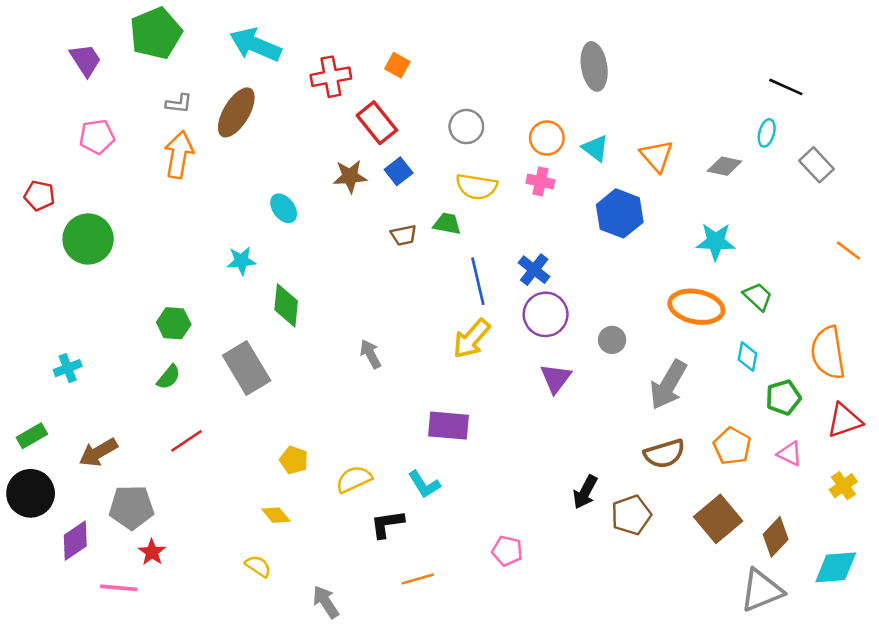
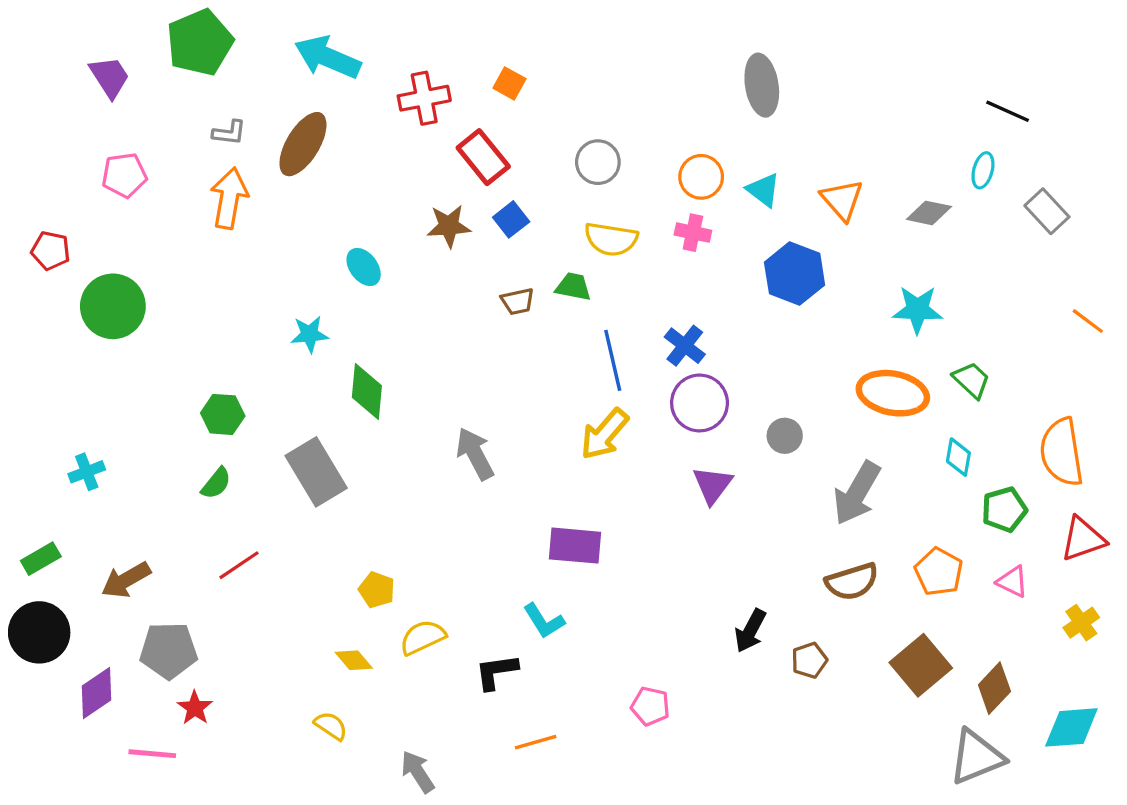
gray arrow: (370, 354) -> (475, 454), size x1.4
yellow semicircle: (354, 479) -> (423, 637), moved
brown pentagon: (631, 515) -> (809, 660), size x0.7

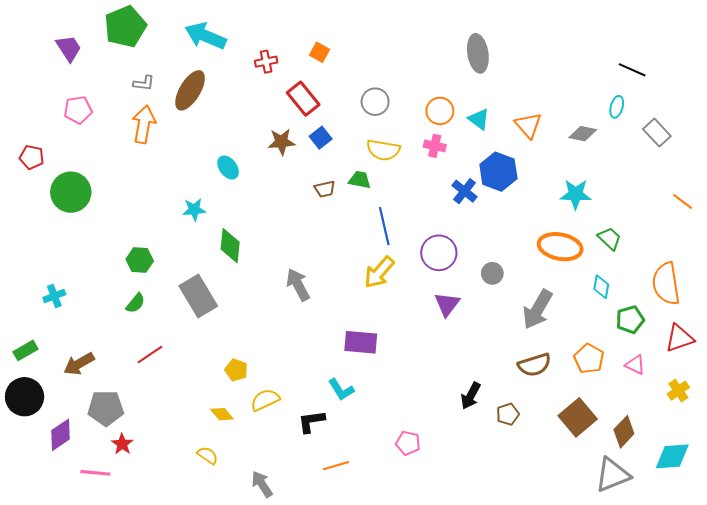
red cross: (424, 98) -> (266, 62), size x0.7
blue cross: (685, 346) -> (465, 191), moved

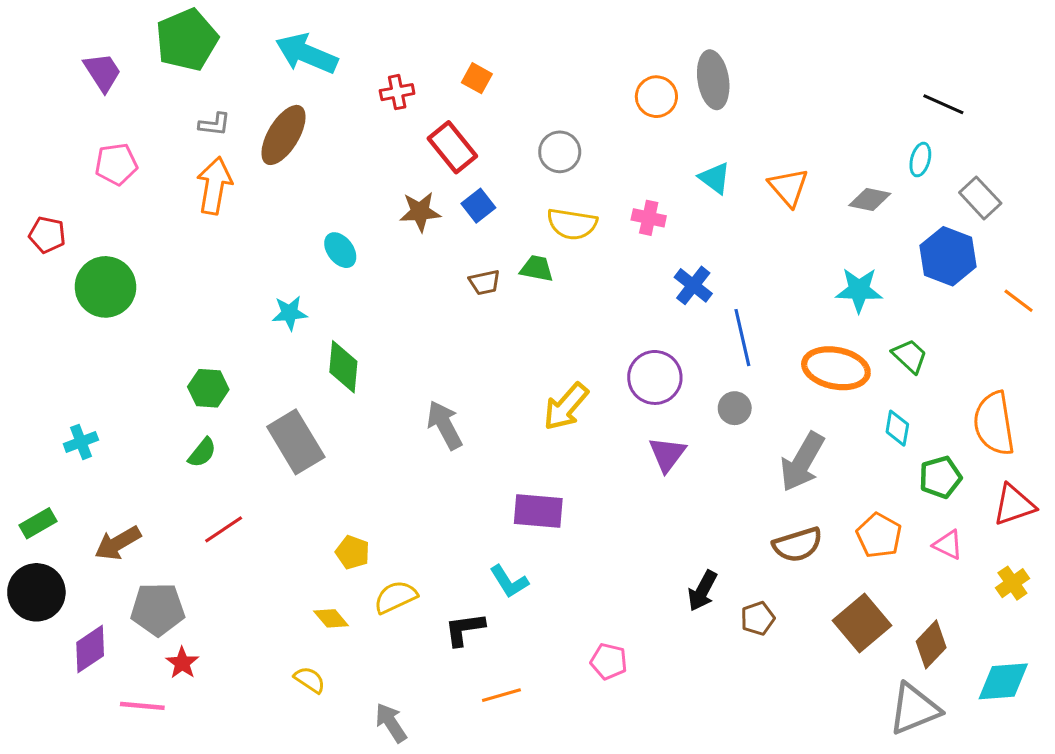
orange circle: (440, 111) -> (656, 97), moved
blue hexagon: (498, 172) -> (948, 256), moved
blue line: (384, 226) -> (742, 338), moved

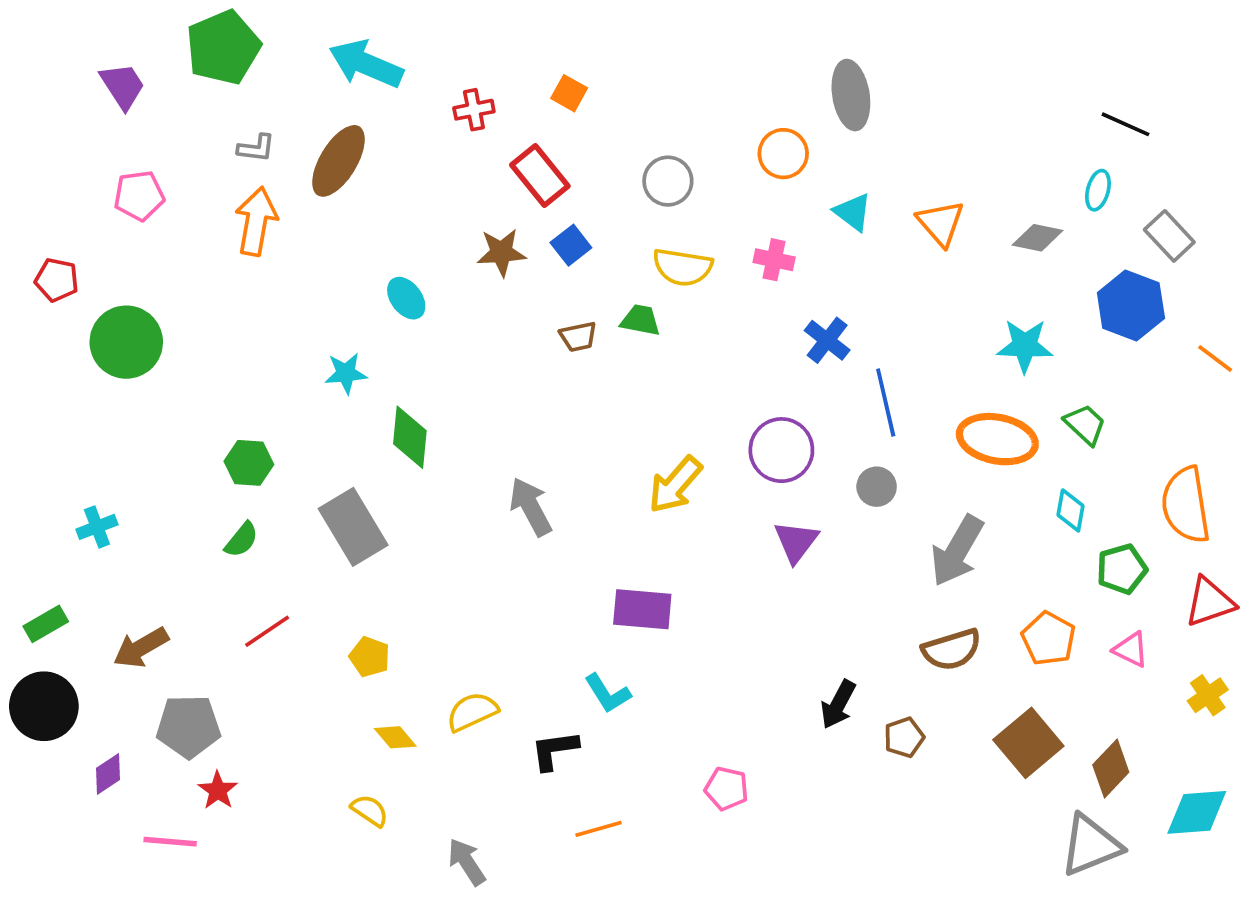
orange circle: (656, 97) -> (783, 154), moved
yellow pentagon: (353, 552) -> (370, 657), moved
purple diamond: (90, 649) -> (108, 774), size x0.7

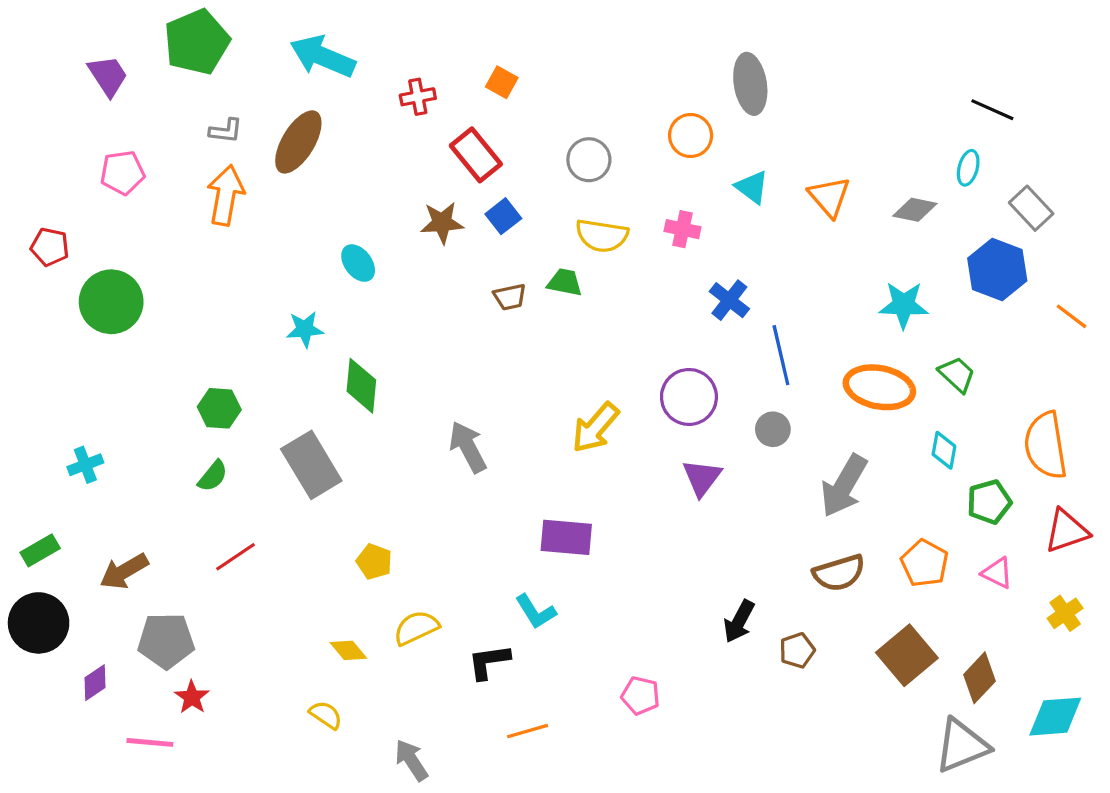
yellow pentagon: (370, 657) -> (374, 562), moved

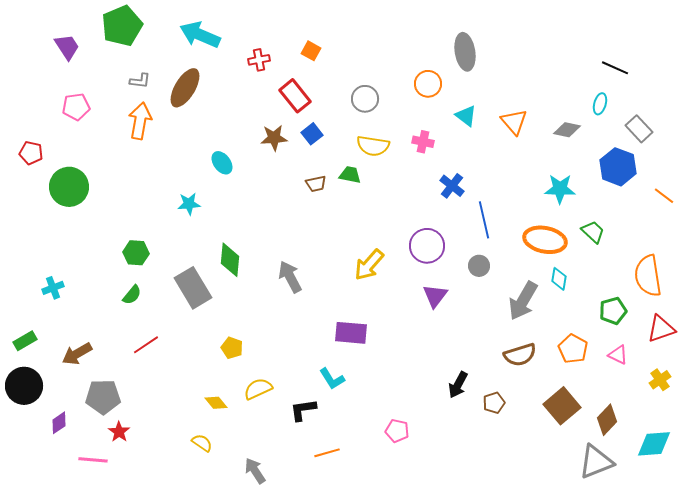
green diamond: (361, 386) -> (230, 260), moved
cyan diamond: (944, 450) -> (559, 279), moved

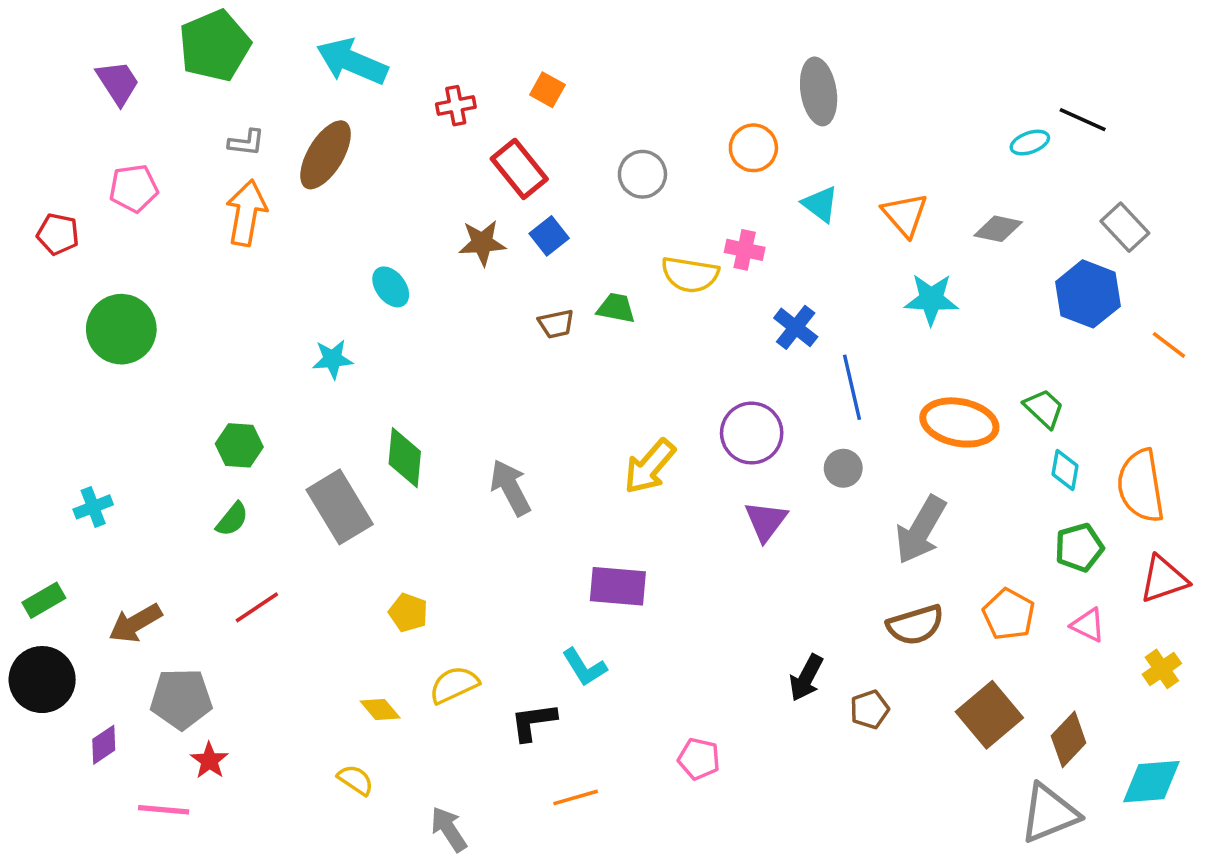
cyan ellipse: (600, 104) -> (1030, 143), moved, turned 55
yellow semicircle: (373, 146) -> (690, 275), moved
red pentagon: (31, 153) -> (58, 234), moved
cyan star: (560, 189) -> (931, 299), moved
cyan diamond: (559, 279) -> (1065, 470), moved

